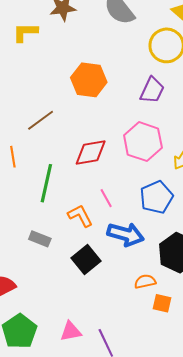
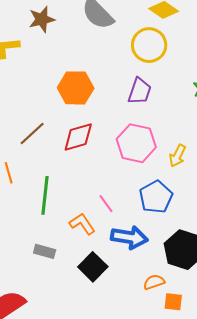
red diamond: (91, 152) -> (78, 137), moved

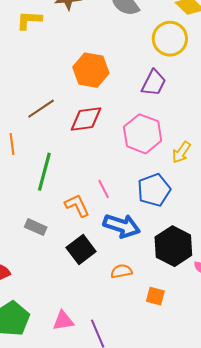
orange semicircle: (154, 282) -> (121, 271), moved

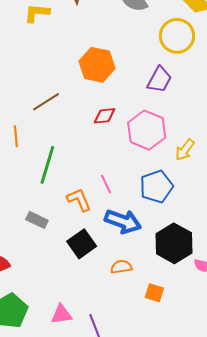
red diamond: (86, 119) -> (104, 116), moved, size x0.7

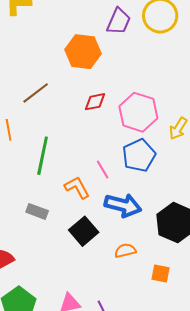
purple trapezoid: (159, 80) -> (119, 21), moved
blue pentagon: (156, 187) -> (139, 155), moved

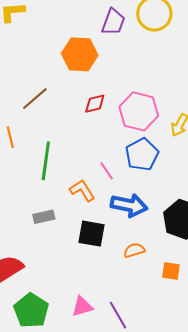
gray rectangle: (37, 211) -> (44, 217), turned -30
black square: (84, 231) -> (92, 234), turned -36

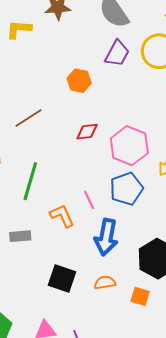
orange hexagon: (80, 54) -> (79, 81), size x0.7
blue arrow: (129, 205) -> (106, 237), turned 81
black square: (92, 234) -> (62, 279), moved
orange square: (171, 271) -> (140, 296), moved

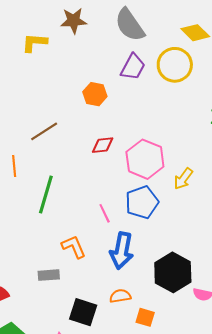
orange L-shape: (62, 216) -> (74, 247), moved
gray rectangle: (20, 236) -> (49, 275), moved
black square: (62, 279) -> (83, 312), moved
orange square: (140, 296) -> (145, 317), moved

